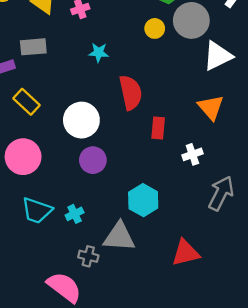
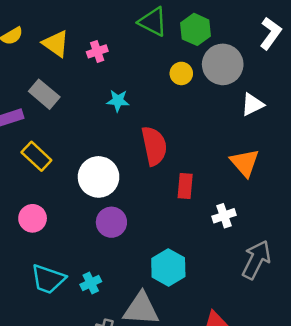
gray rectangle: (33, 47) -> (44, 94), turned 45
white triangle: (218, 56) -> (252, 104), size x0.7
pink circle: (23, 157) -> (33, 218), size x0.7

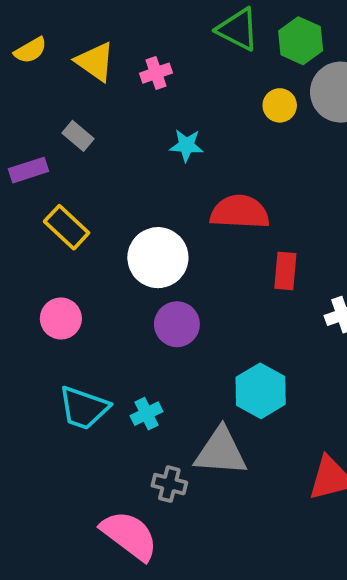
gray rectangle: (44, 94) -> (78, 136), size x0.7
red semicircle: (154, 146) -> (240, 212), turned -75

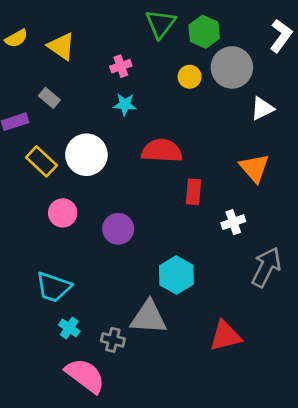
green triangle: (238, 29) -> (160, 24), turned 40
pink cross: (156, 73) -> (121, 66), moved
white circle: (158, 258) -> (86, 155), moved
pink circle: (61, 319) -> (63, 213), moved
cyan cross: (147, 414) -> (69, 328), moved, turned -30

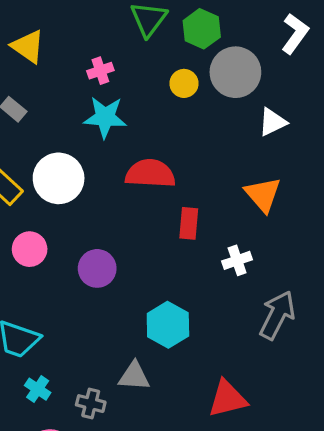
cyan star: (125, 104) -> (105, 117), size x1.5
gray triangle: (149, 317) -> (134, 376), size x0.7

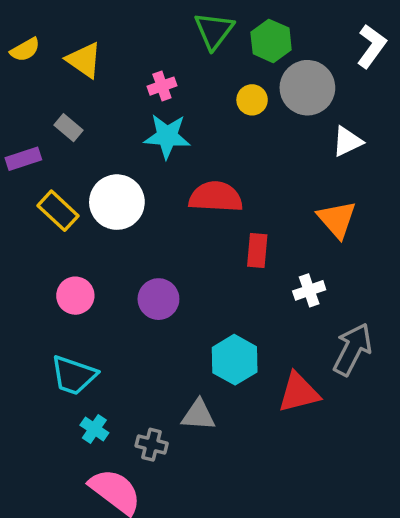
pink circle: (30, 249) -> (75, 296), moved
red triangle: (227, 399) -> (299, 393), moved

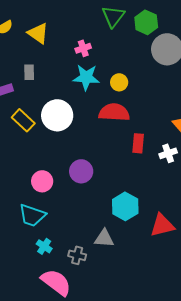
yellow circle: (252, 100) -> (119, 82), moved
gray rectangle: (68, 128) -> (29, 72), turned 49
white cross: (309, 290) -> (168, 153), moved
pink circle: (75, 296) -> (42, 181), moved

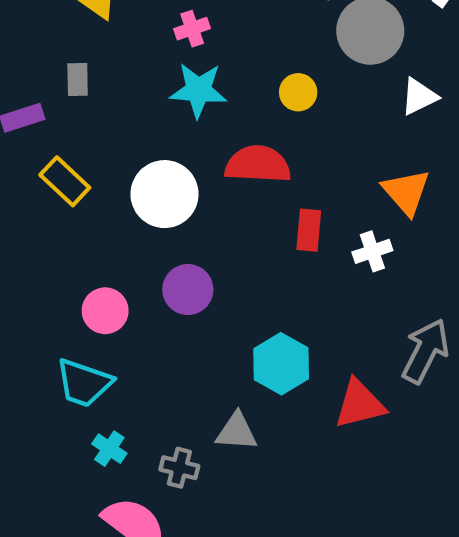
yellow circle: (119, 82) -> (298, 92), moved
white circle: (57, 115) -> (165, 194), moved

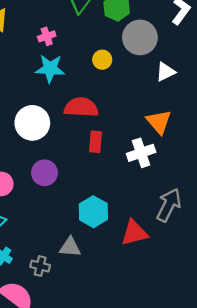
yellow circle: (298, 92) -> (102, 60), moved
red rectangle: (309, 230) -> (96, 142), moved
white cross: (372, 251) -> (141, 153), size x1.4

